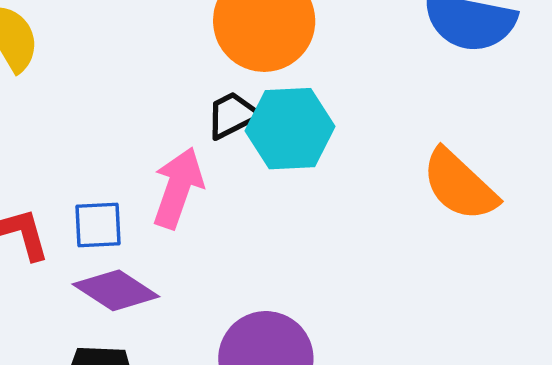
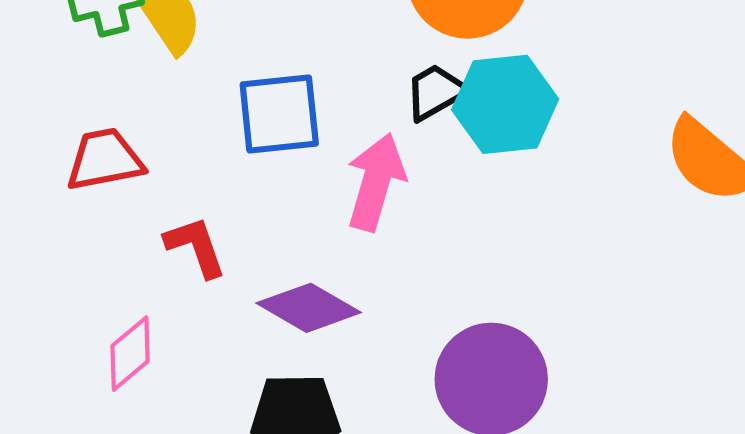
blue square: (98, 225) -> (279, 114), moved, size x1.4

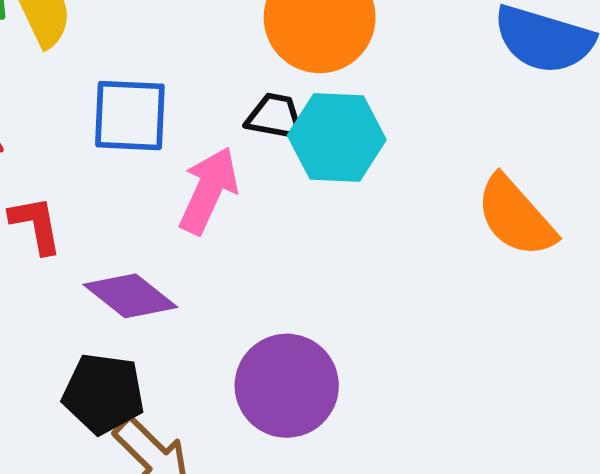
black trapezoid: (436, 92) -> (275, 117), turned 32

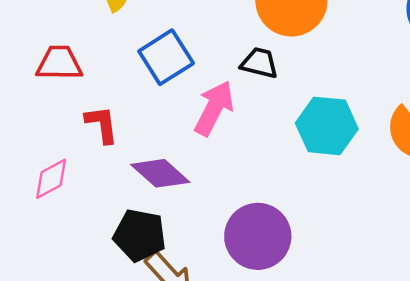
blue square: (130, 116) -> (166, 57), turned -38
cyan hexagon: (337, 138) -> (327, 126), moved

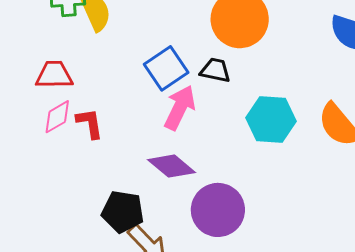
blue square: (166, 57) -> (166, 68), moved
purple diamond: (160, 173) -> (172, 166), moved
pink diamond: (51, 179) -> (57, 117), moved

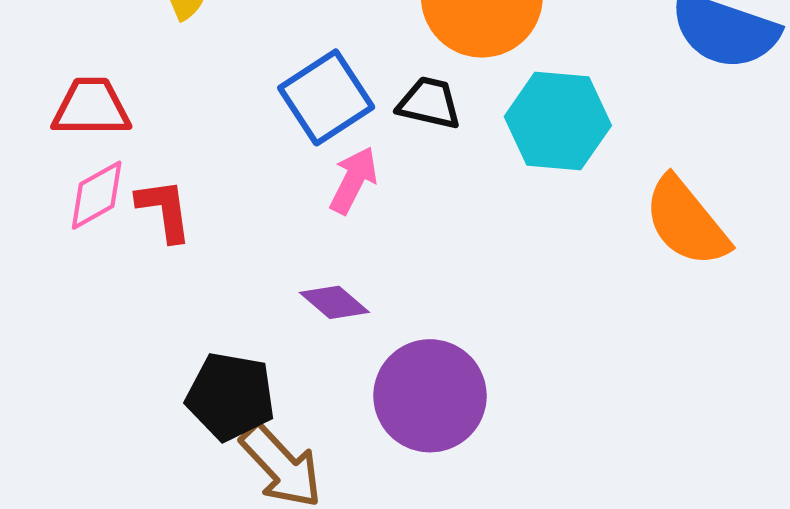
pink arrow: (180, 108) -> (353, 180), size x0.7
cyan hexagon: (271, 119) -> (558, 121), moved
purple diamond: (172, 166) -> (334, 302), size x0.7

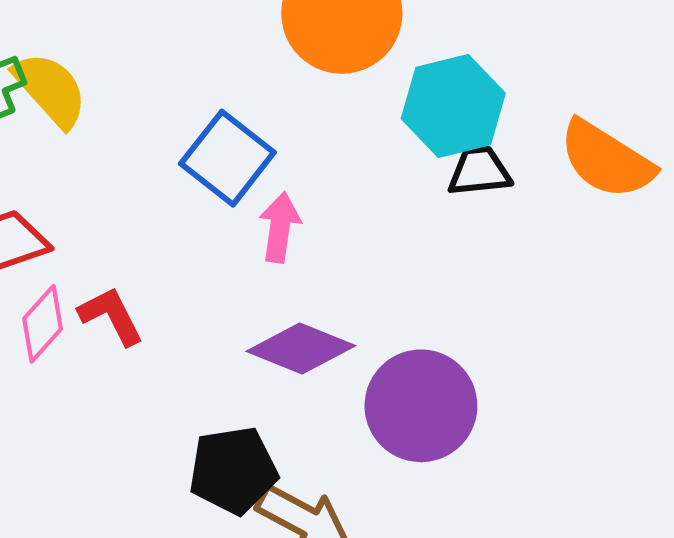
black trapezoid: (429, 103) -> (479, 171), moved
purple diamond: (334, 302) -> (301, 348), size x1.5

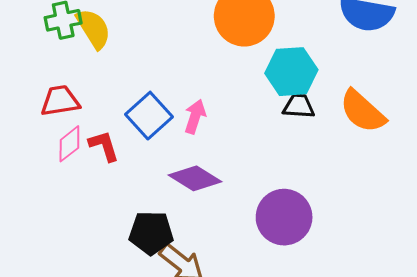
blue square: (227, 158) -> (149, 116), moved
purple circle: (421, 406) -> (284, 217), moved

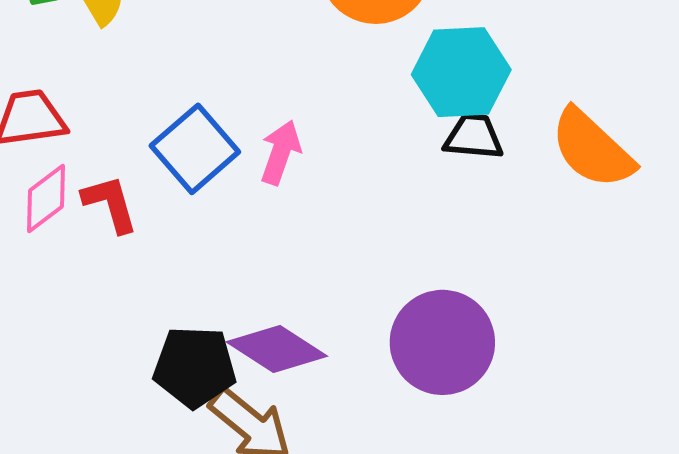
purple diamond: (195, 178) -> (277, 349), moved

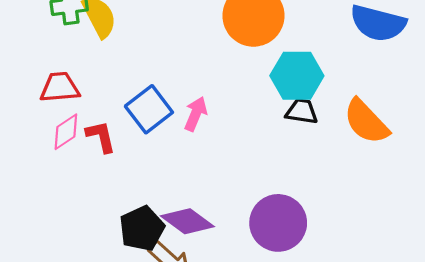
black pentagon: (195, 367) -> (142, 228), turned -30

